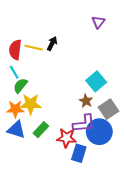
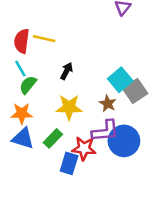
black arrow: (52, 44) -> (67, 71), moved
yellow star: (31, 104) -> (69, 107), moved
gray square: (109, 109) -> (135, 91), moved
blue rectangle: (79, 153) -> (69, 163), moved

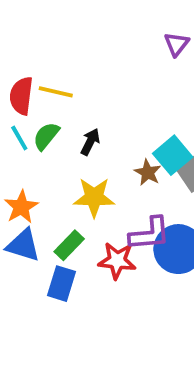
green semicircle: (28, 85) -> (46, 136), moved
brown star: (108, 103) -> (148, 172), moved
orange star: (22, 113) -> (21, 207), turned -30
blue rectangle: (69, 163) -> (61, 284), moved

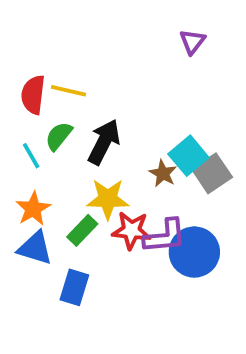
cyan line: (19, 138) -> (31, 156), moved
black arrow: (90, 142) -> (104, 142), size x1.6
green rectangle: (69, 245) -> (82, 230), moved
red star: (117, 261) -> (131, 230), moved

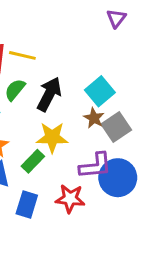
cyan square: (188, 156) -> (100, 91), moved
gray square: (212, 173) -> (116, 127), moved
red star: (131, 230) -> (70, 199), moved

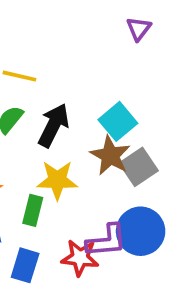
brown star: (94, 118) -> (110, 156), size x1.5
green rectangle: (33, 161) -> (33, 210), turned -30
purple L-shape: (95, 166) -> (106, 241), moved

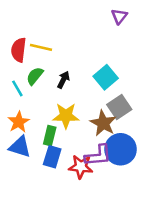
black arrow: (54, 125) -> (63, 80), size x0.6
brown star: (110, 156) -> (103, 123), moved
blue rectangle: (25, 265) -> (52, 157), moved

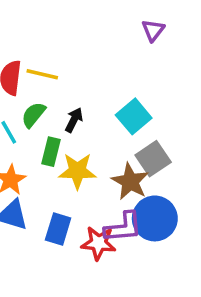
green rectangle: (50, 136) -> (51, 152), moved

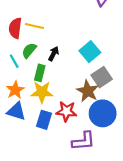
yellow star: (77, 171) -> (42, 92), moved
purple L-shape: (123, 227) -> (83, 141), moved
red star: (99, 243) -> (66, 111), moved

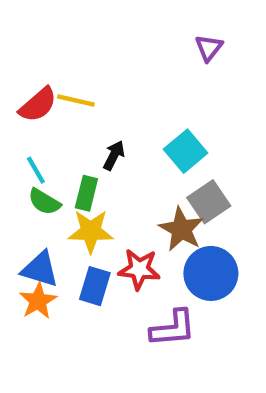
red semicircle: (15, 28) -> (38, 105), turned -138
green semicircle: (29, 51) -> (44, 202), moved, turned -98
orange star: (15, 90) -> (38, 301), moved

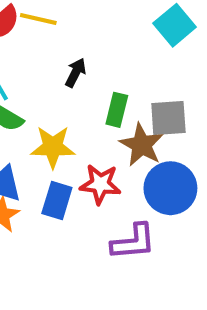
cyan square: (186, 151) -> (175, 25), moved
green rectangle: (86, 193) -> (117, 110), moved
gray square: (209, 202) -> (168, 118), turned 30

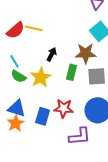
brown star: (142, 145) -> (86, 53), moved, turned -30
yellow star: (53, 147) -> (41, 77), moved, turned -30

